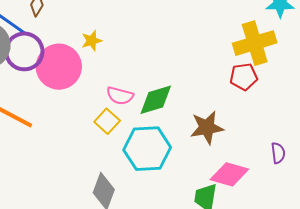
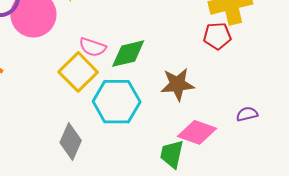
yellow square: (107, 121) -> (78, 72), size x1.5
purple semicircle: (278, 153) -> (247, 114), turned -100

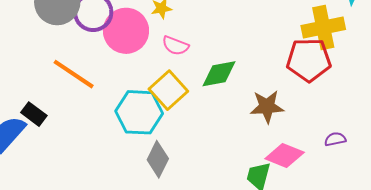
red pentagon: (217, 36) -> (309, 60), size x1.6
pink semicircle: (93, 47) -> (175, 46), moved
cyan hexagon: (117, 102) -> (139, 112), moved

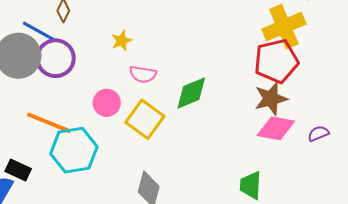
pink circle: (126, 31) -> (107, 103), moved, size x0.6
brown star: (267, 107) -> (271, 99), moved
cyan hexagon: (139, 112) -> (74, 150), moved
pink diamond: (285, 155) -> (276, 128), moved

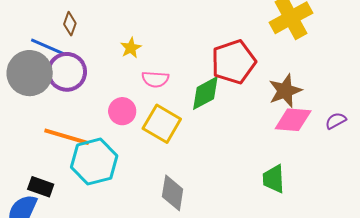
red pentagon: (276, 61) -> (234, 62), moved

